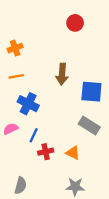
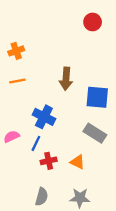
red circle: (75, 23) -> (93, 22), moved
blue cross: (28, 104) -> (44, 117), moved
gray semicircle: (21, 186) -> (42, 197), moved

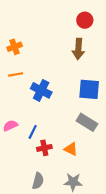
brown arrow: (66, 79) -> (78, 49), moved
blue cross: (44, 117) -> (41, 90), moved

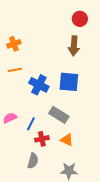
blue square: (89, 89) -> (69, 82), moved
gray rectangle: (87, 122) -> (59, 115), moved
gray semicircle: (38, 181) -> (33, 161), moved

